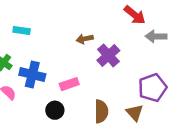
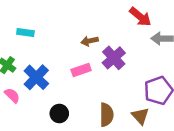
blue cross: (32, 74) -> (36, 77), turned 30
pink rectangle: (69, 84) -> (81, 70), moved

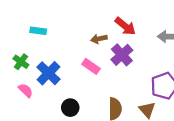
red arrow: (140, 17) -> (125, 26), moved
pink rectangle: (81, 70) -> (91, 66), turned 54

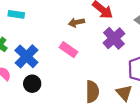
purple cross: (122, 55) -> (114, 38), moved
black circle: (70, 108) -> (32, 84), moved

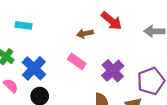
purple cross: (114, 38) -> (113, 71), moved

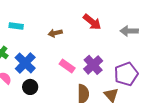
brown arrow: (85, 34) -> (55, 33), moved
pink rectangle: (77, 61) -> (67, 66), moved

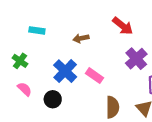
blue cross: (25, 63) -> (65, 71), moved
purple cross: (93, 65) -> (136, 59), moved

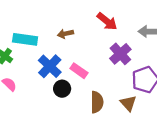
cyan rectangle: (37, 30) -> (25, 39), moved, size x1.5
black circle: (53, 99) -> (62, 89), moved

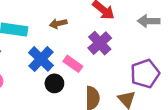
purple cross: (120, 54) -> (100, 43), moved

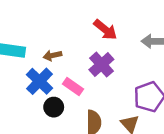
brown arrow: (58, 23) -> (52, 55), moved

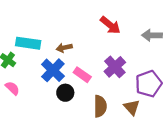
purple cross: (101, 65) -> (115, 67), moved

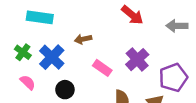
cyan rectangle: (28, 43) -> (40, 17), moved
blue cross: (53, 70) -> (52, 57), moved
black circle: (65, 93) -> (65, 90), moved

